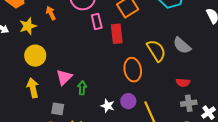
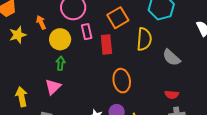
yellow semicircle: (156, 51) -> (144, 39), moved, turned 35
yellow circle: (35, 56) -> (60, 39), moved
green arrow: (82, 88) -> (61, 63), moved

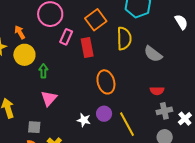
pink rectangle: (87, 32) -> (66, 37), turned 42
yellow circle: (60, 39) -> (24, 55), moved
pink triangle: (53, 87) -> (49, 98), moved

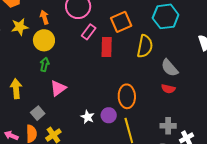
green arrow: (43, 71) -> (45, 64), moved
orange ellipse: (106, 82) -> (127, 96), moved
red semicircle: (157, 91) -> (168, 89), moved
gray square: (34, 127) -> (38, 113), turned 32

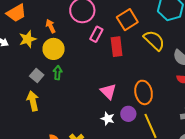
yellow semicircle: (145, 46) -> (154, 40), turned -50
pink triangle: (58, 88) -> (108, 91), moved, turned -30
gray square: (38, 113) -> (37, 75), moved

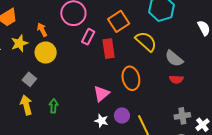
green arrow: (58, 73) -> (54, 106), moved
pink triangle: (108, 91) -> (101, 94), turned 36
orange ellipse: (144, 92) -> (131, 78), moved

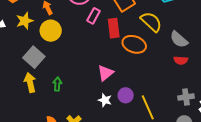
orange ellipse: (131, 78) -> (134, 44), moved, turned -60
gray square: (29, 79) -> (34, 57), size x1.5

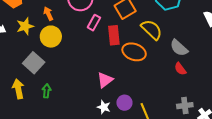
red semicircle: (181, 60) -> (180, 69), turned 48
yellow arrow: (30, 83) -> (18, 89), moved
green arrow: (57, 84) -> (47, 91), moved

